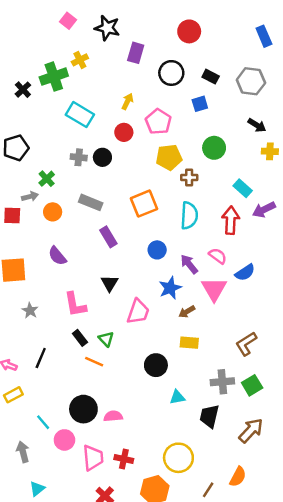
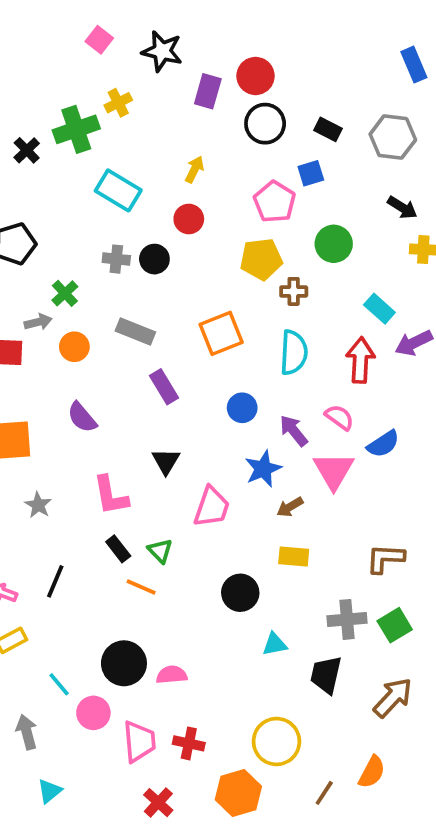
red circle: (189, 31) -> (256, 76), moved
pink pentagon: (158, 122) -> (275, 202), moved
brown L-shape: (246, 344) -> (385, 558), turned 35

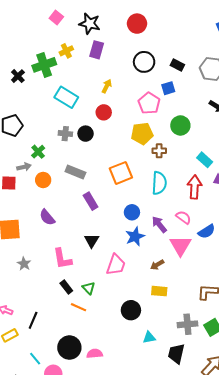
red circle: (256, 76) -> (137, 24), moved
purple rectangle: (208, 91) -> (97, 50), moved
blue star: (263, 469) -> (135, 237), moved
black line: (55, 581) -> (33, 320), moved

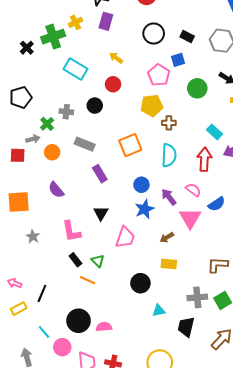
yellow arrow: (107, 86) -> (116, 58), turned -80
green circle: (180, 125) -> (197, 88), moved
gray cross: (65, 134) -> (66, 112), moved

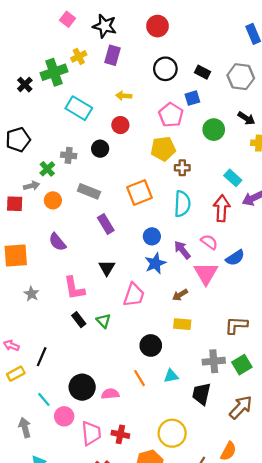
yellow arrow: (116, 58) -> (124, 96), turned -32
orange line: (88, 280) -> (140, 378), moved, turned 35

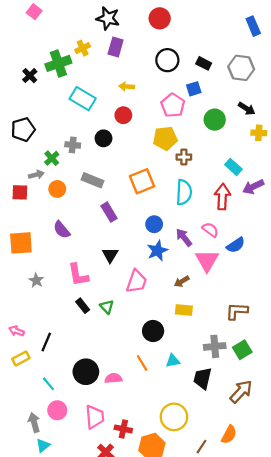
pink square: (68, 19) -> (34, 12), moved
pink circle: (64, 416) -> (57, 410), moved
gray arrow: (25, 428) -> (34, 422), moved
red cross: (120, 434) -> (123, 429), moved

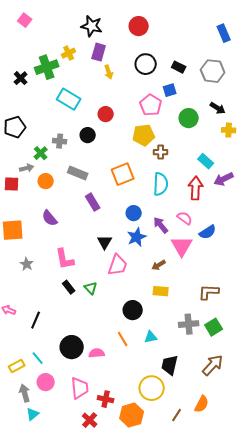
yellow arrow: (127, 87) -> (109, 72), moved, turned -112
black triangle: (110, 255) -> (105, 242), moved
yellow rectangle: (21, 359) -> (17, 366), moved
black trapezoid: (203, 378) -> (170, 365), moved

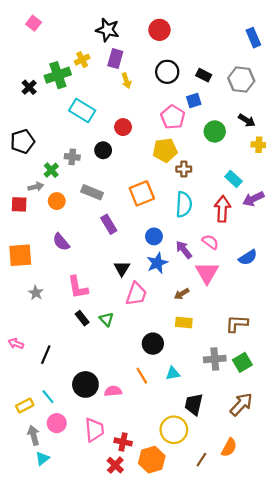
blue semicircle: (208, 232) -> (248, 257), moved
red cross: (90, 420) -> (115, 465), moved

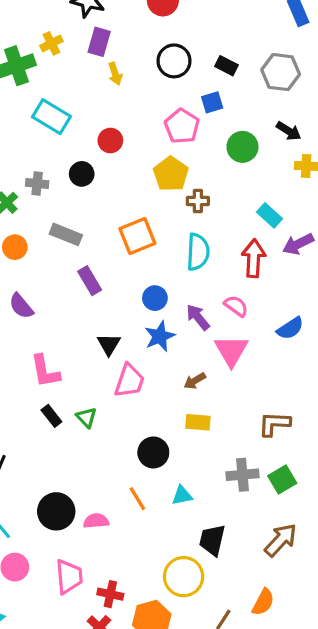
yellow pentagon: (165, 150) -> (171, 174), turned -30

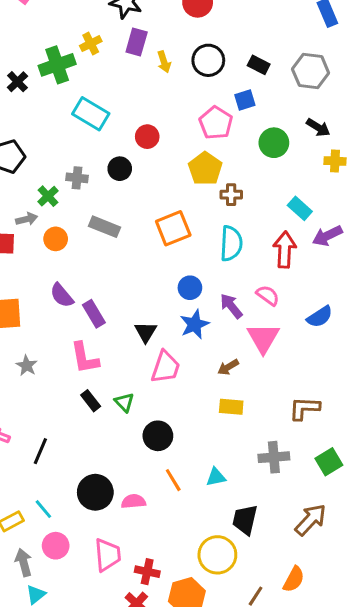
yellow arrow: (115, 74) -> (164, 62), moved
purple rectangle: (90, 281) -> (94, 314), moved
black circle: (153, 452) -> (158, 436), moved
green square: (282, 480) -> (329, 462), moved

